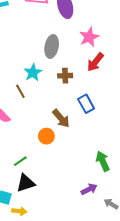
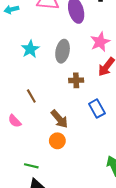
cyan star: (33, 73) -> (30, 49), moved
brown arrow: (61, 118) -> (59, 119), moved
green line: (20, 161) -> (31, 166), turned 48

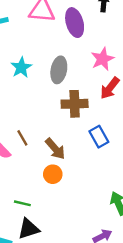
brown cross: (76, 80) -> (75, 104), size x1.5
brown line: (31, 96) -> (22, 138), moved

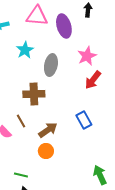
cyan star: (21, 67) -> (25, 50), moved
brown cross: (75, 104) -> (34, 94), moved
brown arrow: (55, 149) -> (48, 130), turned -84

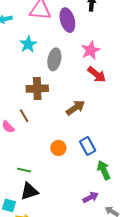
red arrow: (93, 80) -> (97, 74), turned -90
blue rectangle: (84, 120) -> (88, 146), moved
brown arrow: (48, 130) -> (76, 108), moved
orange circle: (46, 151) -> (58, 148), moved

